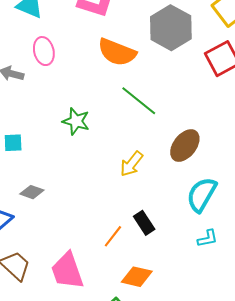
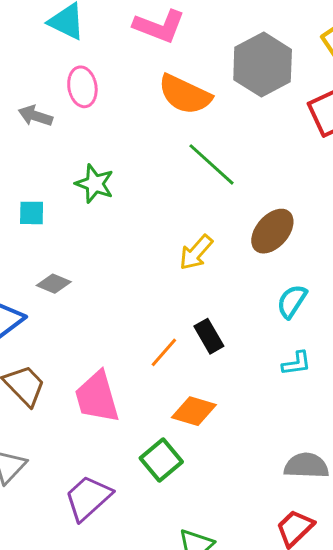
green star: (76, 121) -> (95, 184), moved
cyan semicircle: (202, 195) -> (292, 301), size x0.7

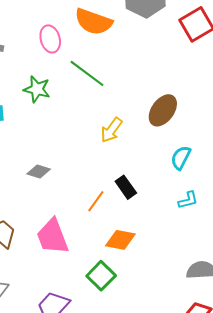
pink ellipse: (82, 87) -> (50, 39), moved
green line: (212, 164) -> (87, 73), moved
gray diamond: (54, 284) -> (39, 171), moved

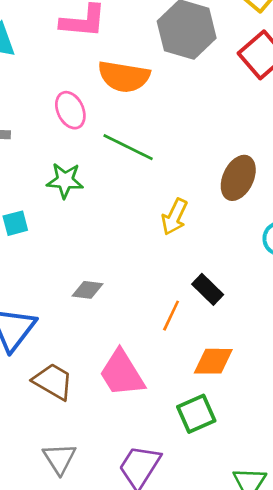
green square: (101, 276) -> (196, 414), turned 32

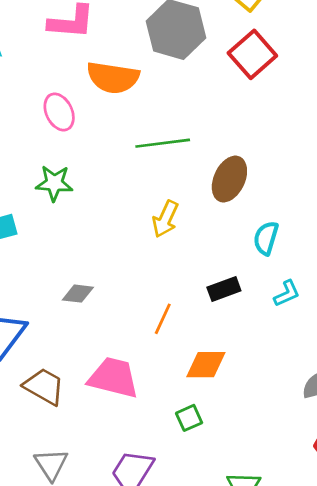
green line: (128, 147) -> (163, 143), moved, turned -33
black rectangle: (208, 289) -> (224, 289), moved, turned -64
pink trapezoid: (122, 373) -> (113, 378), turned 136
green square: (196, 414) -> (189, 418), size x0.7

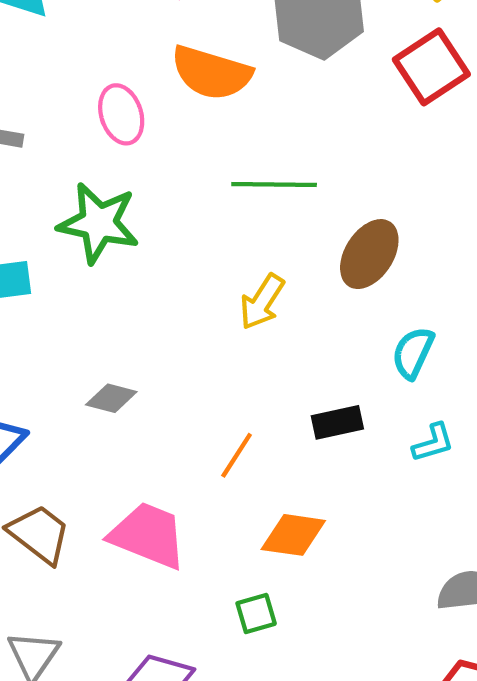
green star: (54, 183) -> (99, 223), size x1.4

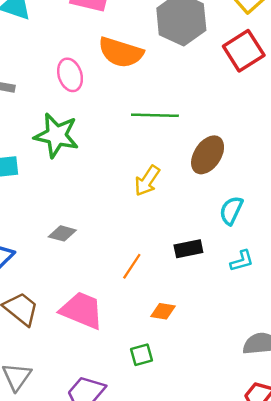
orange diamond: (293, 535) -> (163, 311), size x0.7

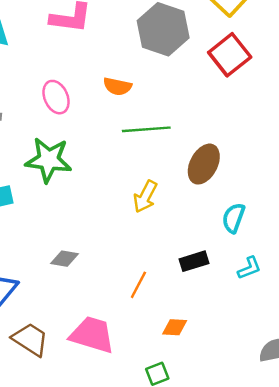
orange semicircle: (121, 52) -> (117, 86), moved, size x0.6

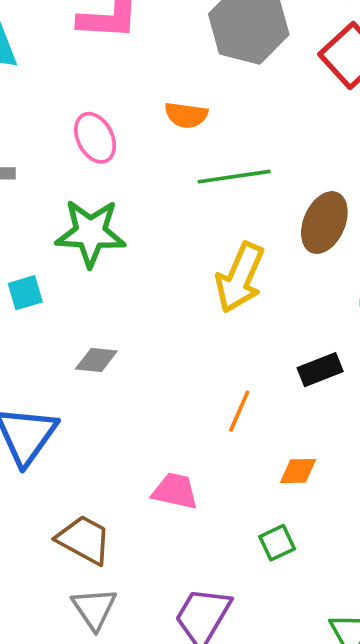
yellow arrow: (145, 197) -> (240, 278), size x1.4
gray diamond: (65, 259) -> (96, 360), moved
pink trapezoid: (92, 335) -> (175, 491), size x0.7
brown trapezoid: (30, 339) -> (84, 540), moved

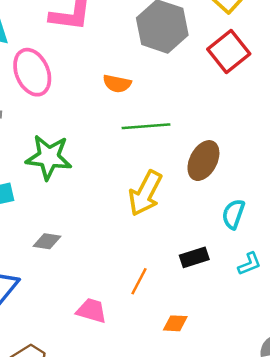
pink ellipse: (95, 138) -> (32, 72), moved, size x1.4
pink trapezoid: (175, 491) -> (92, 311), moved

